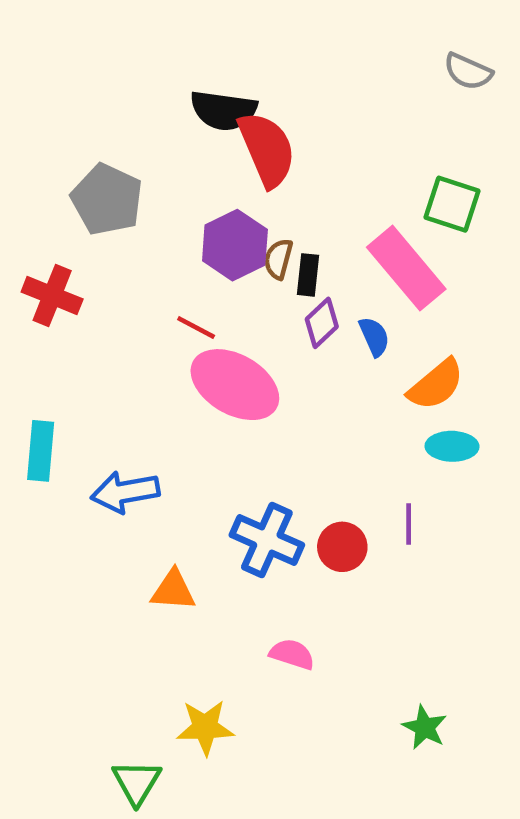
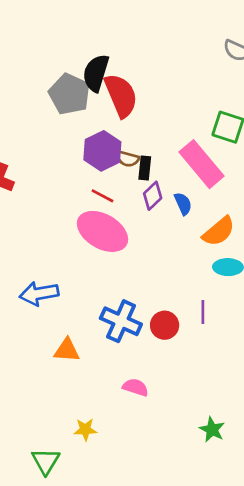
black semicircle: (223, 110) -> (96, 73), turned 99
gray pentagon: (107, 199) -> (69, 94), moved
brown semicircle: (278, 259) -> (128, 159), turned -90
red line: (196, 327) -> (102, 196), moved
yellow star: (205, 727) -> (85, 430), size x0.7

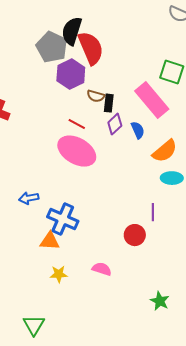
purple hexagon: (102, 151) -> (71, 74), moved
blue arrow: (39, 293) -> (29, 198), size x0.7
blue cross: (121, 321) -> (63, 219), moved
red circle: (165, 325) -> (135, 235), moved
yellow star: (85, 430) -> (59, 274), moved

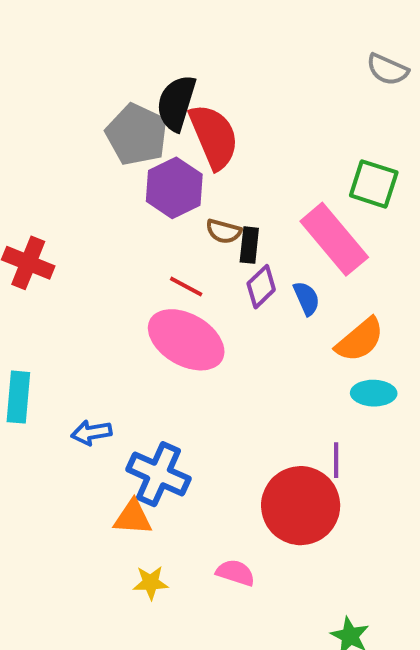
red circle: (135, 235) -> (301, 506), size x1.8

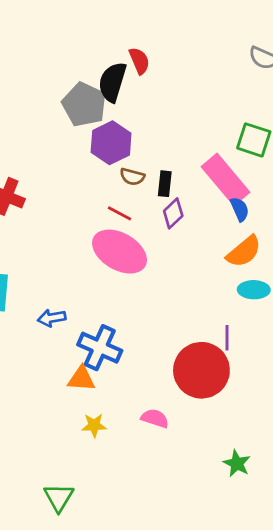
red semicircle: (214, 137) -> (139, 61), moved, size x0.6
brown semicircle: (224, 231) -> (132, 177), moved
blue semicircle: (307, 298) -> (240, 209), moved

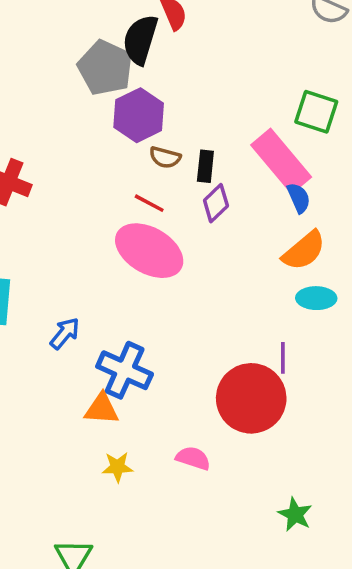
blue arrow: (52, 318) -> (65, 333), turned 140

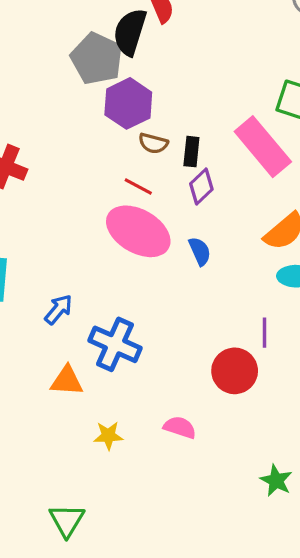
blue semicircle: (299, 198) -> (200, 251), moved
red circle: (251, 398) -> (235, 371), size x0.7
orange triangle: (102, 409) -> (67, 381), moved

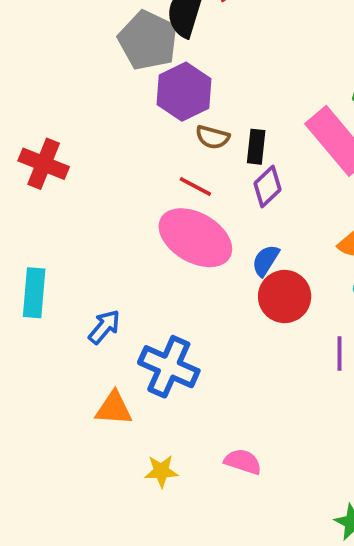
blue semicircle: (200, 251) -> (266, 260), turned -124
red circle: (235, 371) -> (285, 297), moved

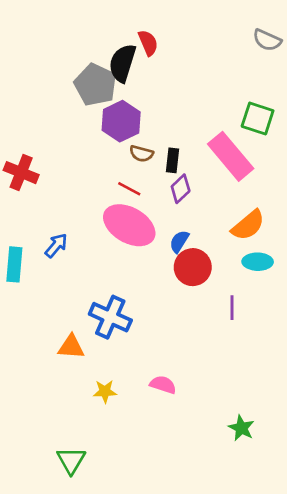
blue arrow: (104, 327) -> (56, 246), moved

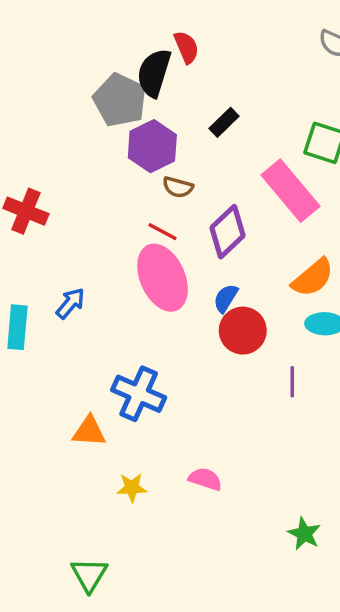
black rectangle: (172, 160) -> (224, 122), moved, turned 40
purple diamond: (181, 189) -> (227, 232), size x1.4
pink ellipse: (129, 225) -> (163, 278), turned 36

